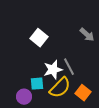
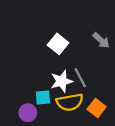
white square: (39, 38) -> (58, 44), moved
yellow semicircle: (60, 88) -> (70, 102), turned 35

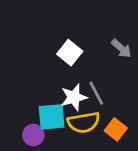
cyan square: (43, 98) -> (52, 117), size x1.5

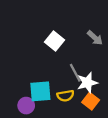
white star: (74, 97) -> (87, 83), moved
yellow semicircle: (84, 122) -> (65, 96), size x0.7

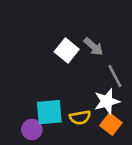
gray arrow: (95, 38) -> (93, 47), moved
gray line: (75, 73) -> (115, 76), moved

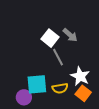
gray line: (115, 76) -> (58, 57), moved
white star: (107, 101) -> (80, 76), turned -30

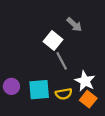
gray arrow: (70, 35) -> (74, 25), moved
purple circle: (24, 97) -> (11, 86), moved

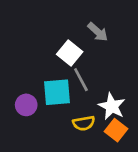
purple circle: (11, 86) -> (26, 105), moved
cyan square: (39, 90) -> (57, 92), moved

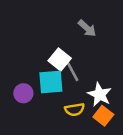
white square: (70, 53) -> (60, 60), moved

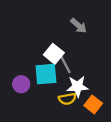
white star: (100, 94) -> (77, 86), moved, turned -30

